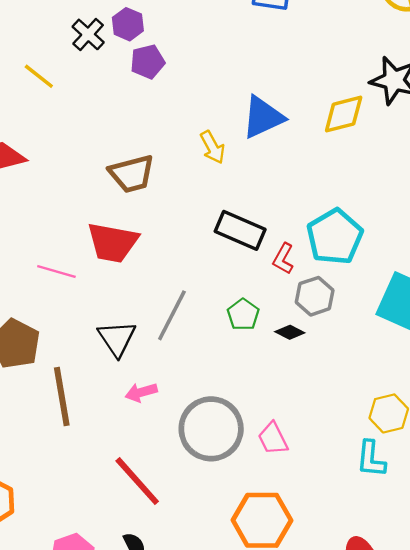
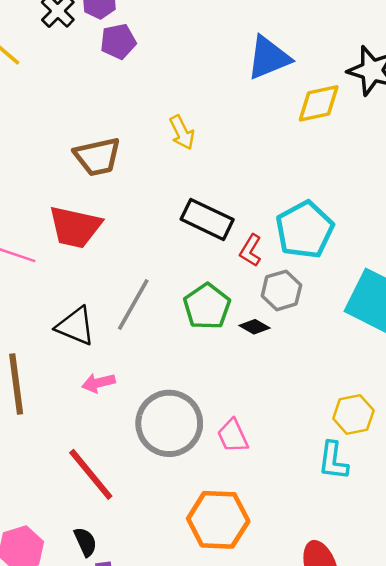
blue triangle: (263, 117) -> (269, 58), moved
green pentagon: (243, 315) -> (207, 307), size x1.4
black triangle: (117, 338) -> (75, 326), turned -36

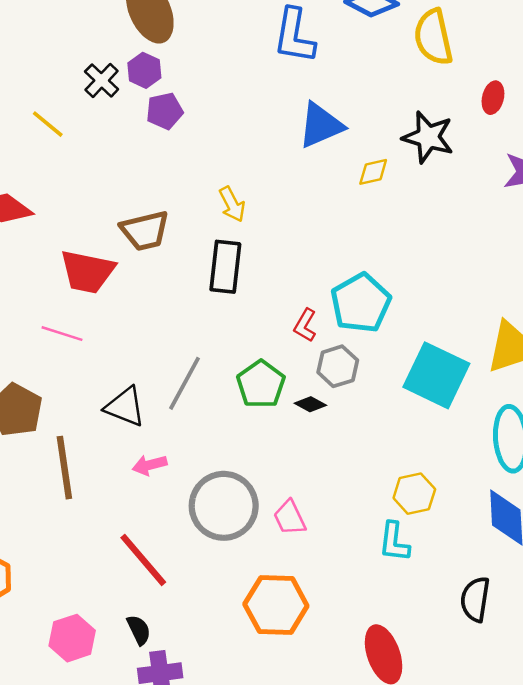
yellow diamond: (319, 103) -> (373, 172), size x0.7
black rectangle: (207, 219) -> (225, 267), moved, turned 72
red trapezoid: (75, 227) -> (87, 272), moved

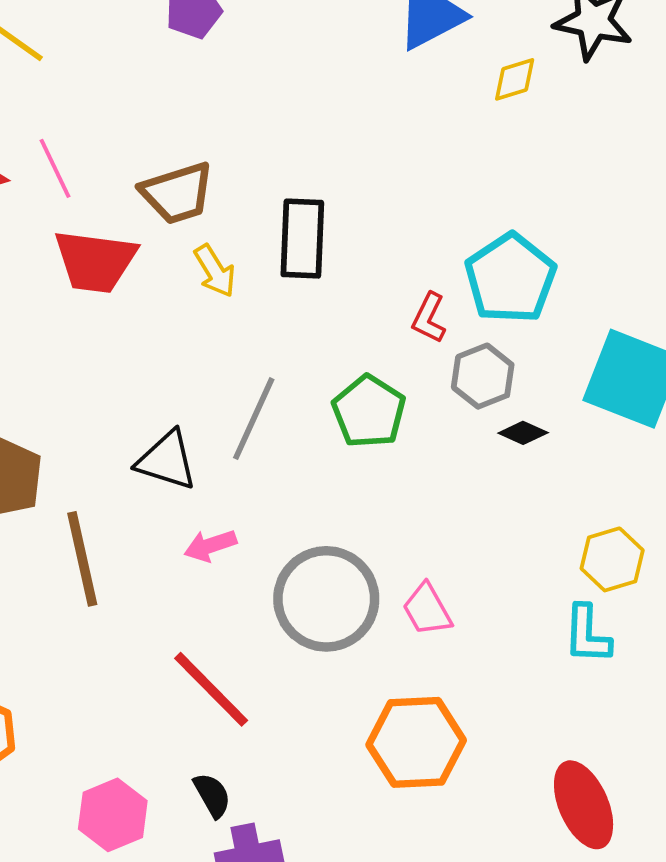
yellow arrow: (232, 204) -> (215, 271), moved
pink line: (62, 334) -> (55, 168), moved, turned 51
black diamond: (310, 404) -> (523, 433), moved

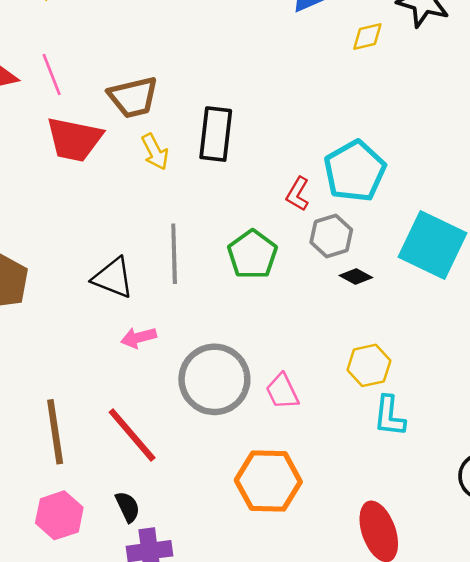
gray line: (254, 419) -> (174, 254), turned -30
brown line: (82, 559) -> (55, 432), moved
yellow hexagon: (612, 559) -> (369, 365), moved

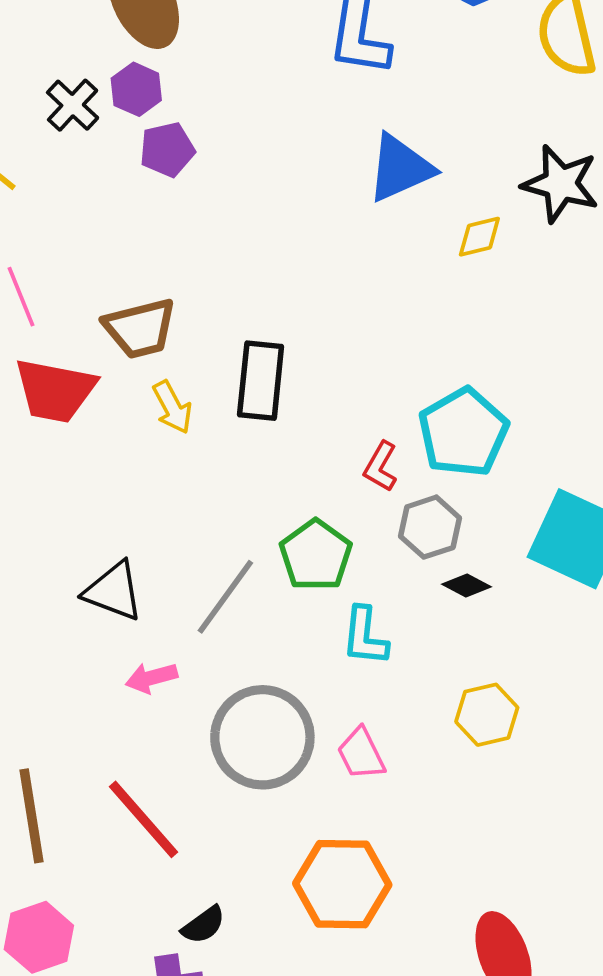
gray line: (174, 254) -> (225, 597), moved, turned 38
cyan L-shape: (389, 416) -> (365, 636), moved
black semicircle: (128, 507) -> (203, 925), moved, turned 80

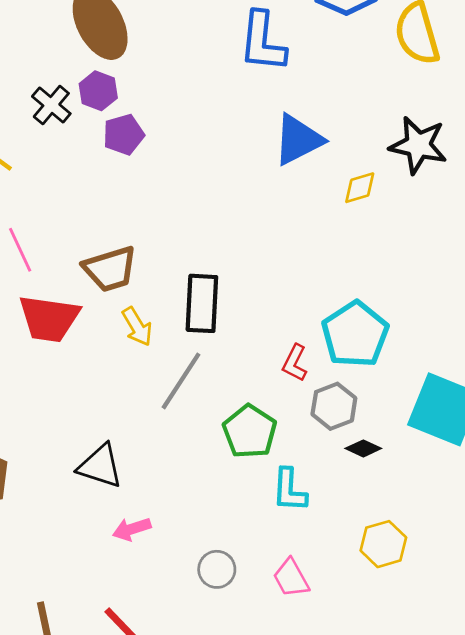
gray line: (225, 597) -> (181, 381), moved
gray circle: (262, 737) -> (217, 569), size x0.5

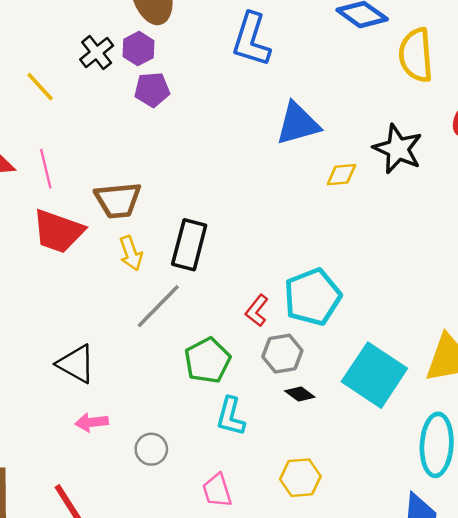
blue L-shape: (263, 42) -> (251, 40), moved
gray circle: (217, 569) -> (151, 449), moved

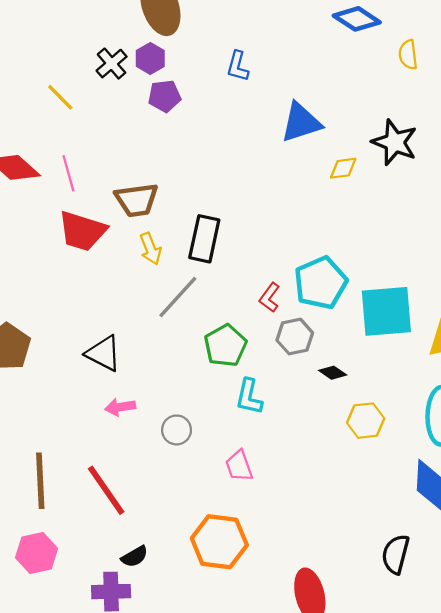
blue L-shape: (251, 40) -> (238, 66), moved, size x0.6
yellow semicircle: (416, 55) -> (408, 55), size x0.6
cyan square: (374, 375) -> (386, 311), moved, turned -36
black diamond: (300, 394) -> (333, 373), moved
yellow hexagon: (300, 478) -> (366, 421), moved

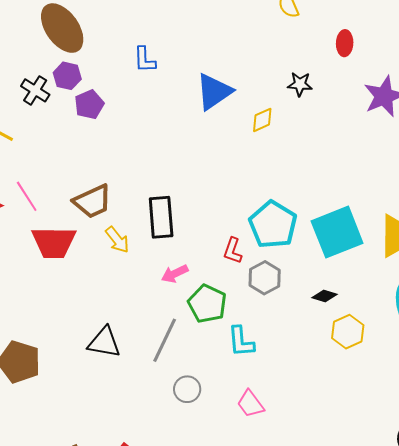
black star: (395, 142) -> (300, 84), size x0.6
gray line: (178, 297) -> (165, 340), moved
black diamond: (333, 373) -> (325, 296), moved
pink arrow: (120, 407) -> (175, 274), moved

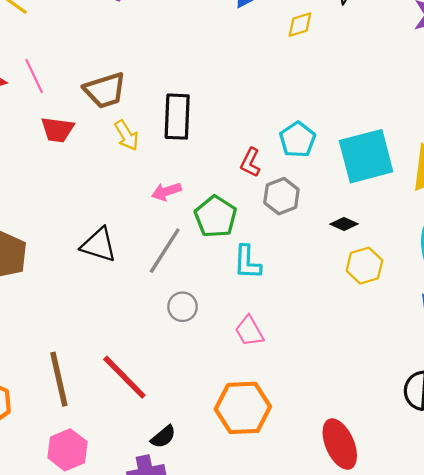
cyan pentagon: (273, 225) -> (297, 140), size x0.7
red trapezoid: (54, 242) -> (57, 130), size x0.7
pink arrow: (175, 274) -> (166, 191), moved

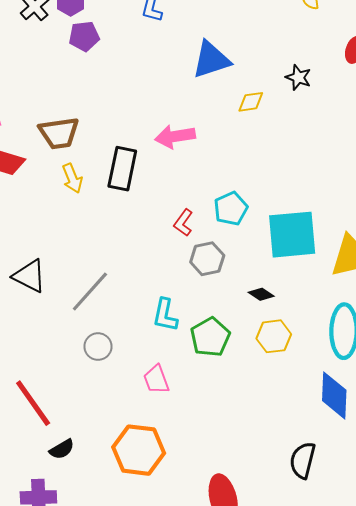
pink arrow: (166, 191) -> (175, 136), moved, size x1.4
green pentagon: (216, 217) -> (210, 337), moved
black semicircle: (163, 437) -> (62, 449), moved

